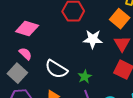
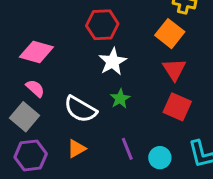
white star: (93, 39) -> (113, 62), moved, turned -30
green star: (85, 77) -> (120, 99), moved

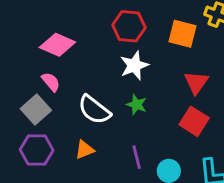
orange square: (170, 34) -> (182, 34), moved, turned -32
green star: (120, 99) -> (137, 105), turned -30

